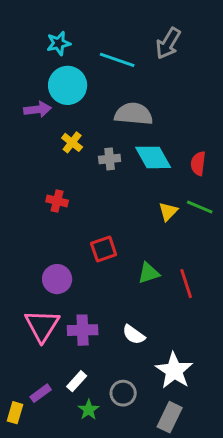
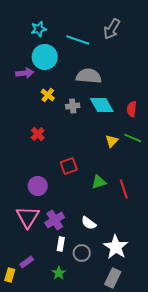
red cross: (57, 201) -> (38, 134), turned 32
purple cross: (83, 330) -> (55, 220), turned -30
white rectangle: (77, 381) -> (61, 244), moved, turned -32
gray circle: (123, 393) -> (82, 253), moved

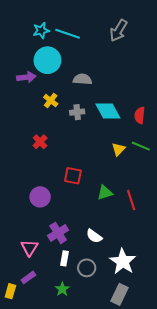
cyan line: (78, 40) -> (68, 34), moved
gray semicircle: (89, 76) -> (82, 79), moved, size x0.7
red square: (69, 166) -> (73, 176), turned 30
pink triangle: (28, 217) -> (29, 248), moved, size x0.7

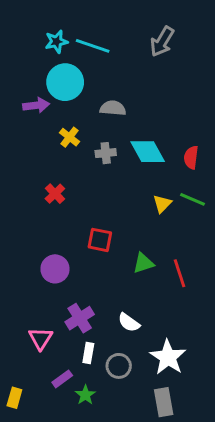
purple rectangle: (28, 277) -> (62, 379), moved
gray rectangle: (120, 294) -> (164, 402), turned -36

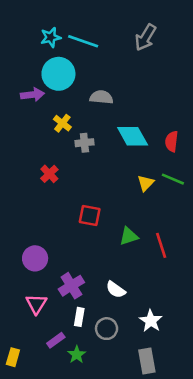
gray cross: (106, 153) -> (84, 143), moved
purple circle: (55, 269) -> (35, 258), moved
white star: (168, 357) -> (151, 321), size x0.7

